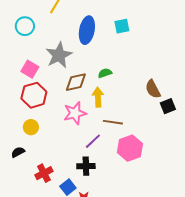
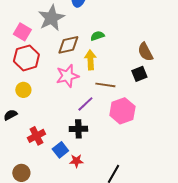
black square: (168, 106) -> (139, 74), moved

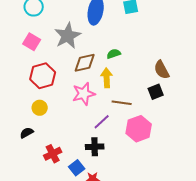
pink square: (22, 32) -> (32, 42), moved

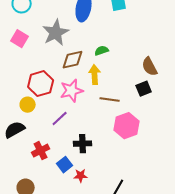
red hexagon: (43, 76) -> (41, 84), moved
purple line: (102, 122) -> (60, 119), moved
black semicircle: (27, 133) -> (15, 130), size x1.5

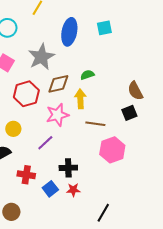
red hexagon: (41, 84) -> (26, 94), moved
red cross: (41, 151) -> (26, 175), turned 36
red star: (81, 176) -> (73, 190), moved

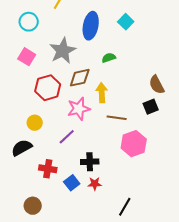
cyan square: (104, 28) -> (126, 22), turned -35
green semicircle: (87, 75) -> (109, 58), moved

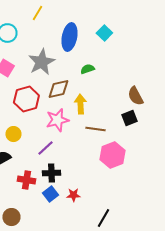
black cross: (90, 162) -> (51, 173), moved

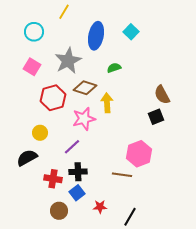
brown diamond: (58, 89) -> (85, 88), turned 30
brown line: (95, 129) -> (122, 175), moved
red star: (73, 195) -> (100, 207), moved
brown circle: (11, 217) -> (59, 211), moved

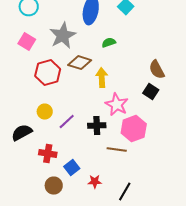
black square: (156, 117) -> (151, 92), turned -35
pink star: (84, 119) -> (117, 105), moved, turned -30
yellow circle: (40, 133) -> (45, 112), moved
black cross: (78, 172) -> (97, 126), moved

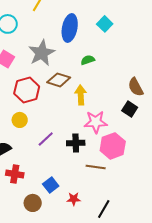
pink star: (117, 105) -> (96, 122), turned -30
yellow circle: (45, 112) -> (20, 120), moved
red cross: (48, 154) -> (15, 174), moved

